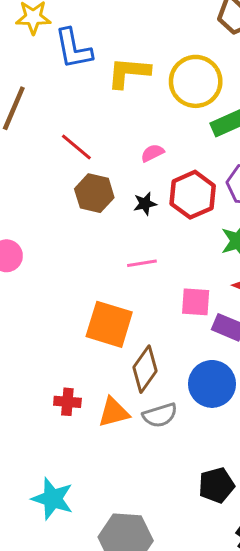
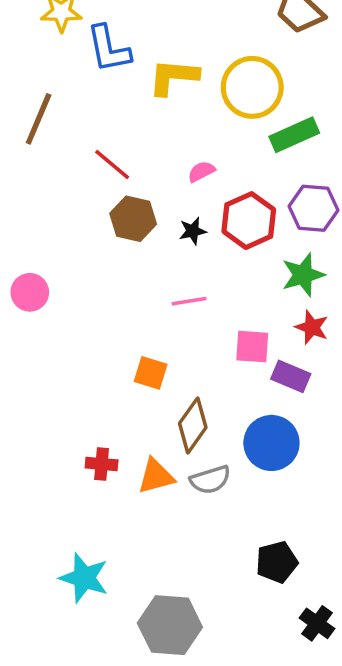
orange square: (109, 324) -> (151, 373), size x0.6

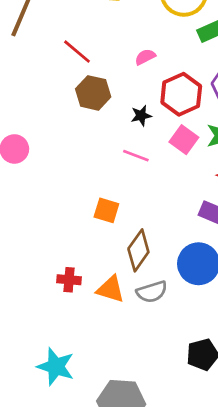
black star: (193, 231) -> (141, 116), moved
pink line: (189, 301) -> (136, 156), turned 30
pink square: (252, 347) -> (184, 140), moved, turned 32
orange triangle: (156, 476) -> (110, 289), turned 32

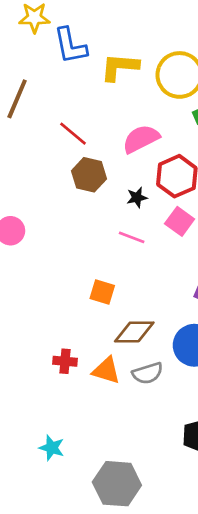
pink semicircle: (145, 57) -> (141, 139), size x1.8
brown diamond: (138, 250) -> (134, 332), turned 54
cyan star: (56, 367) -> (52, 448), size x0.7

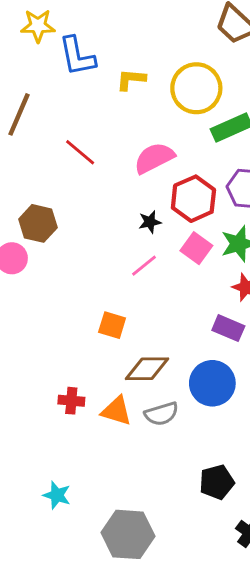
yellow L-shape: (120, 67) -> (131, 80), size x0.7
brown hexagon: (89, 175) -> (38, 223), moved
pink line: (132, 237) -> (144, 266), turned -60

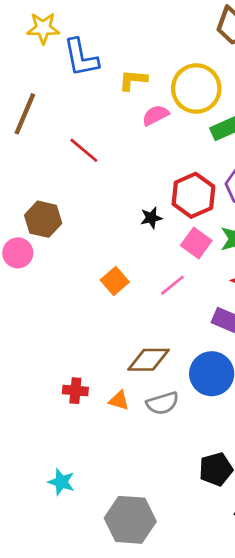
pink semicircle: (154, 158) -> (155, 115), moved, size x0.7
pink line: (144, 266) -> (172, 285), moved
orange square: (112, 325) -> (115, 281), moved, turned 32
orange triangle: (116, 411) -> (119, 400), size x0.7

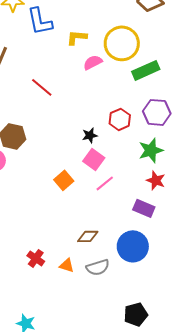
red hexagon: (193, 195) -> (120, 119), size x0.7
pink square: (196, 243) -> (94, 159), moved
brown diamond: (148, 360) -> (88, 236), size x0.7
red cross: (75, 391) -> (36, 258), turned 30

